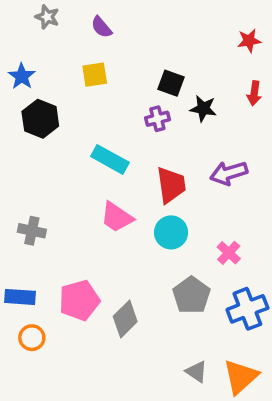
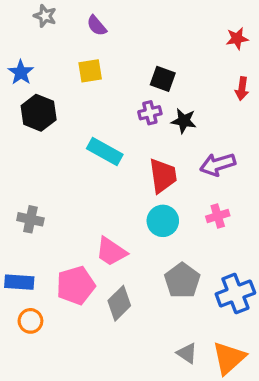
black star: (203, 109) -> (184, 121), moved
pink trapezoid: (117, 217) -> (111, 252), moved
pink cross: (229, 253) -> (218, 216), moved, turned 30

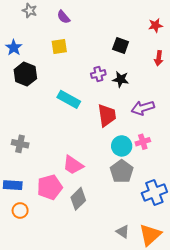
black square: (163, 79) -> (121, 45), moved
cyan circle: (163, 221) -> (122, 146), moved
gray pentagon: (182, 281) -> (122, 171), moved

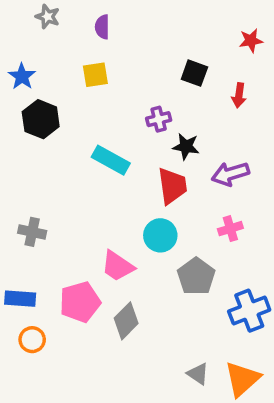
purple semicircle: (63, 17) -> (102, 27), turned 40
red arrow: (159, 58) -> (239, 95), moved
black star: (121, 79) -> (186, 147), moved
cyan circle: (122, 146) -> (160, 235), moved

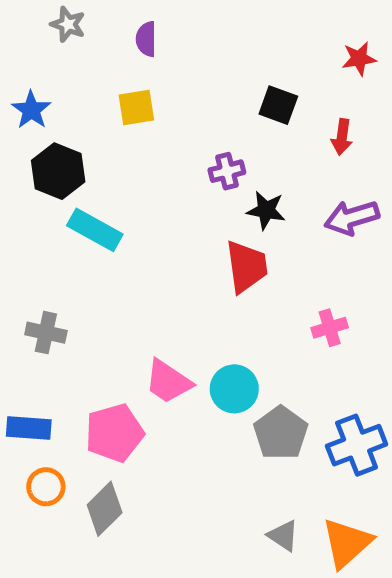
cyan rectangle: (111, 160) -> (95, 230), moved
purple arrow: (230, 174) -> (352, 218), moved
cyan circle: (160, 235) -> (234, 389), moved
gray pentagon: (196, 276) -> (281, 433), moved
gray diamond: (126, 321) -> (105, 509), moved

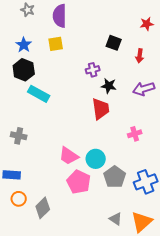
purple semicircle: (146, 39) -> (60, 16), size x1.6
blue star: (31, 110) -> (24, 45), moved
pink pentagon: (114, 433) -> (79, 182), moved, turned -30

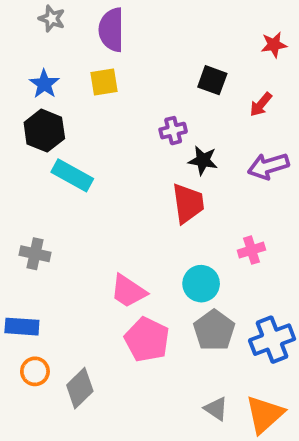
red arrow: (140, 56) -> (261, 104), turned 32
cyan circle: (96, 159) -> (201, 284), moved

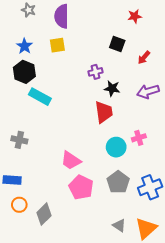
red star: (274, 45) -> (135, 16), moved
cyan circle: (201, 284) -> (116, 147), moved

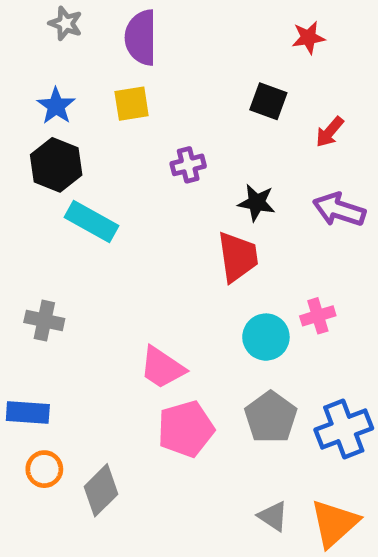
purple cross: (96, 72) -> (188, 165), moved
purple arrow: (148, 91) -> (339, 210), turned 35
pink pentagon: (81, 187) -> (186, 429), turned 30

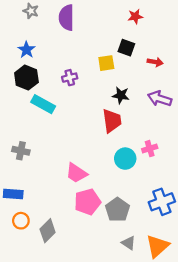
red star: (308, 38) -> (135, 16), moved
yellow square: (132, 104) -> (106, 63), moved
red arrow: (330, 132) -> (155, 62), turned -120
purple cross: (188, 165) -> (70, 78), moved
gray pentagon: (271, 417) -> (117, 210), moved

